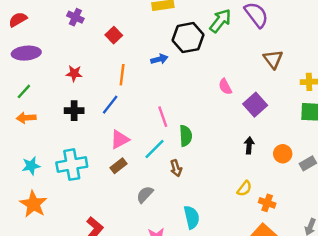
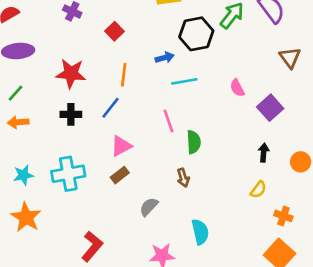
red star: (74, 73) -> (71, 73), size x1.6
cyan line: (154, 149) -> (184, 81), moved, turned 35
yellow semicircle: (244, 189) -> (258, 190), moved

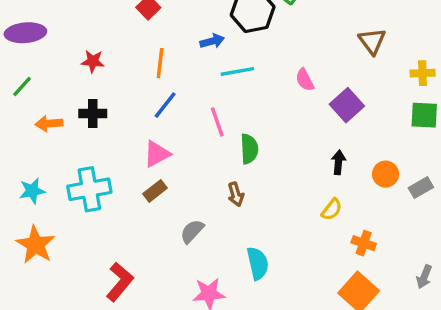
red star: (71, 73) -> (93, 61), size x0.6
blue line: (111, 108) -> (165, 105), moved
orange arrow: (18, 122) -> (49, 124), moved

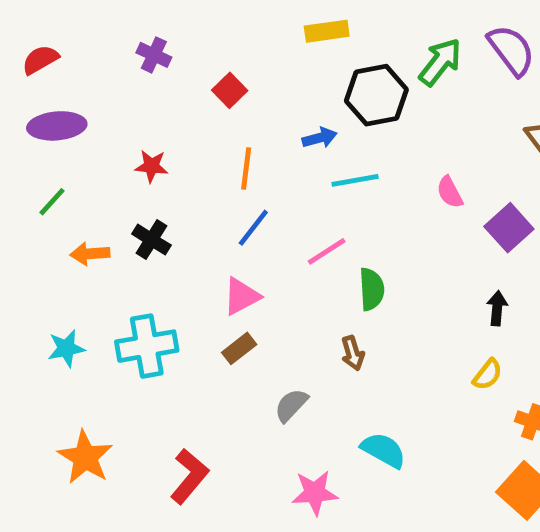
black cross: (93, 114) -> (151, 240), turned 32
pink line: (217, 122) -> (327, 251), turned 76
orange star: (36, 245) -> (85, 457), moved
cyan semicircle: (258, 263) -> (383, 450), turned -48

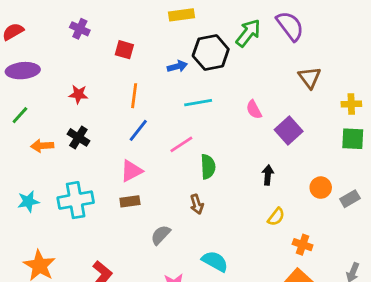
red square: (230, 90) -> (124, 50), turned -30
blue arrow: (320, 138) -> (177, 66), moved
black arrow: (497, 308) -> (268, 175), moved
brown rectangle: (239, 348) -> (130, 201), turned 30

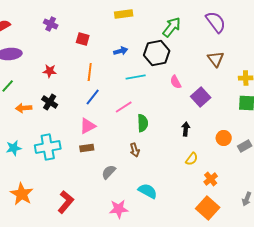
purple semicircle: (290, 26) -> (216, 22), moved
black hexagon: (211, 52) -> (157, 53), moved
orange cross: (303, 245) -> (211, 179), turned 32

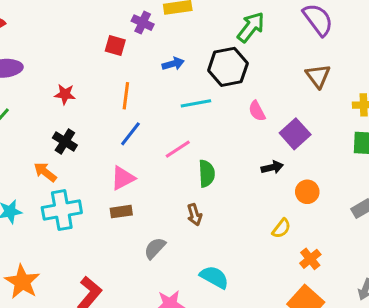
purple cross: (51, 24) -> (143, 23), moved
orange arrow: (24, 108) -> (45, 172), moved, turned 42
black arrow: (186, 129) -> (272, 167), moved, turned 72
orange circle: (224, 138) -> (307, 192), moved

